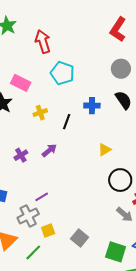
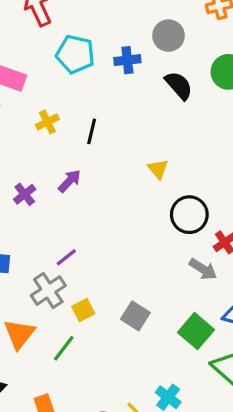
blue cross: (92, 106) -> (127, 60), moved
yellow triangle: (105, 150) -> (158, 169), turned -32
green square: (116, 252) -> (196, 331), turned 30

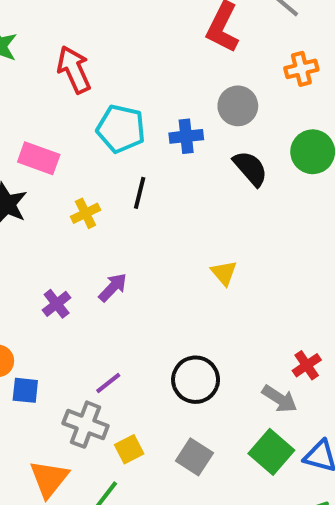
black line: (92, 131) -> (140, 193), moved
black circle: (189, 215) -> (196, 380), moved
gray cross: (48, 291) -> (86, 425), turned -36
green square: (196, 331) -> (271, 452), moved

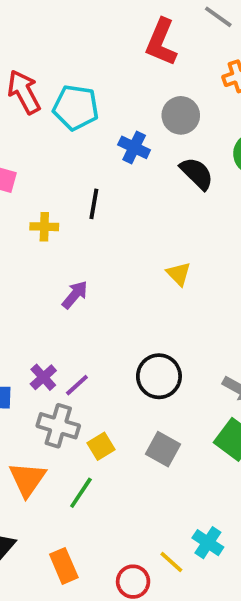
cyan pentagon: (121, 129) -> (76, 108), moved
blue cross: (186, 136) -> (134, 147), turned 36
yellow cross: (86, 213) -> (44, 227), turned 32
purple cross: (57, 304) -> (43, 377), moved

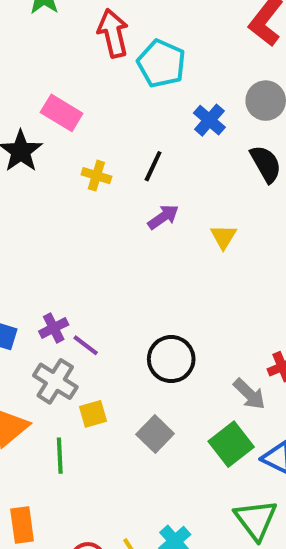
yellow triangle: (179, 274) -> (223, 237), moved
purple arrow: (75, 295) -> (163, 217), moved
purple line: (77, 385) -> (86, 345), turned 64
green line: (81, 493) -> (60, 456), turned -52

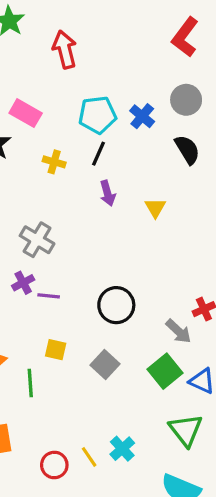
cyan pentagon: (161, 63) -> (97, 115), moved, turned -30
purple arrow: (163, 217) -> (108, 193), turned 110
purple line: (86, 345) -> (49, 296), turned -30
gray cross: (55, 381) -> (37, 240), moved
yellow square: (93, 414) -> (56, 350), turned 30

